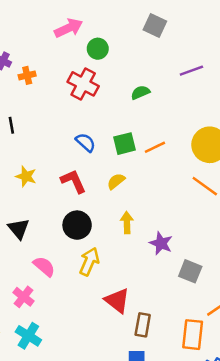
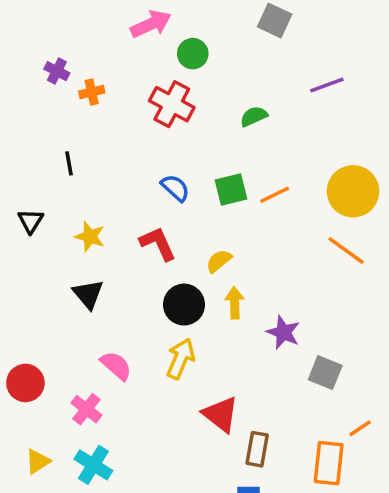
yellow semicircle: (116, 181) -> (219, 261), moved
black circle: (77, 225) -> (184, 305), moved
black triangle: (19, 229) -> (88, 294), moved

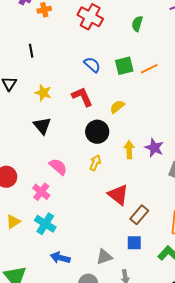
green semicircle: (254, 116) -> (137, 24), turned -49
yellow arrow: (235, 303) -> (129, 150), moved
yellow arrow: (181, 359) -> (95, 163), size x0.7
brown rectangle: (257, 449) -> (139, 215), turned 30

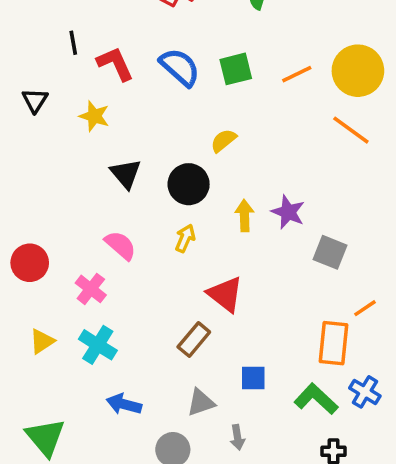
blue semicircle: (92, 65) -> (180, 67), size x1.4
orange line: (149, 69) -> (297, 74), moved
red L-shape: (82, 97) -> (115, 64), moved
black triangle: (42, 126) -> (126, 174), moved
brown rectangle: (139, 215) -> (194, 340), moved

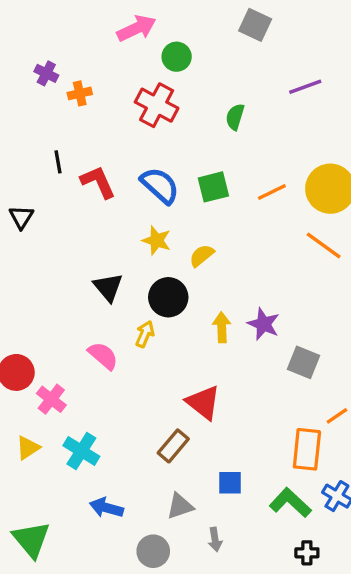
yellow star: (94, 116) -> (157, 240), moved
yellow arrow: (185, 238) -> (145, 334), moved
pink cross: (91, 289) -> (51, 399), moved

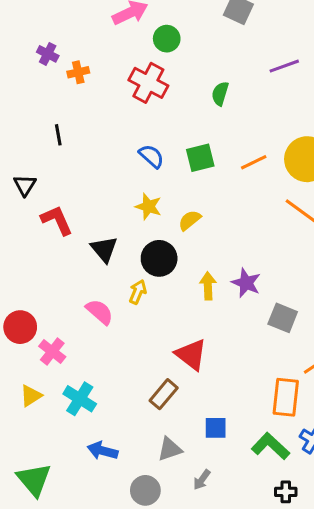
red L-shape: (98, 182) -> (57, 220), moved
blue semicircle: (160, 185) -> (151, 156), size x0.7
gray arrow: (215, 539) -> (202, 480), turned 45

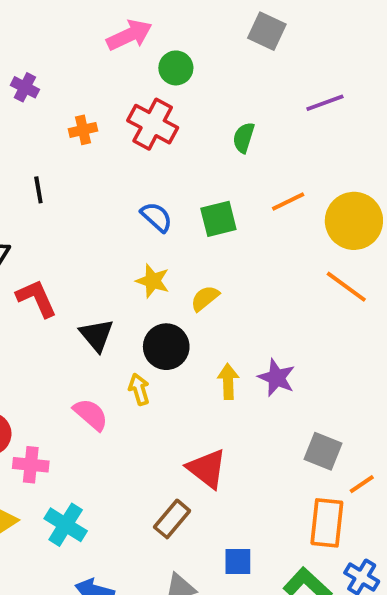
orange cross: (78, 72) -> (83, 130), moved
orange line: (254, 162) -> (288, 202), moved
yellow arrow: (138, 292) -> (139, 389), turned -40
gray square: (283, 318) -> (323, 451), moved
pink cross: (52, 351) -> (31, 465), turned -32

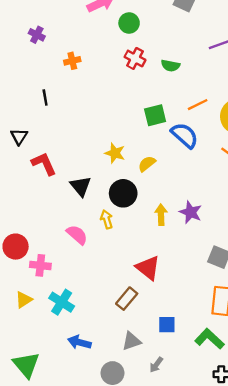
red cross: (153, 124) -> (135, 58), moved, size x0.7
green semicircle: (244, 138) -> (170, 66), turned -96
blue semicircle: (157, 217) -> (185, 135), moved, size x1.4

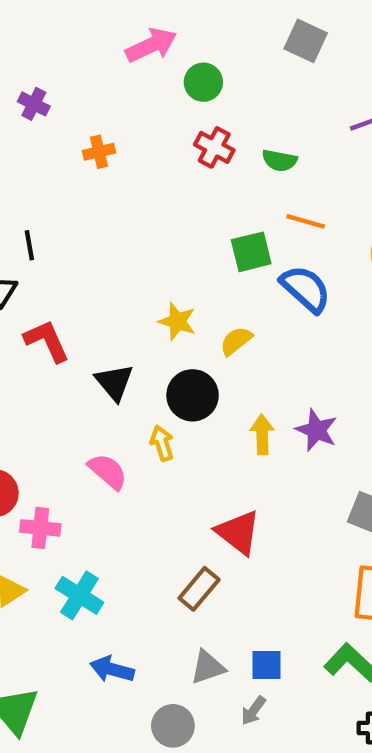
black line: (45, 97) -> (29, 245), moved
orange line: (198, 105) -> (306, 221), moved, turned 42
blue square: (167, 325) -> (266, 665), moved

